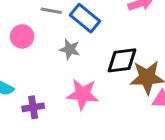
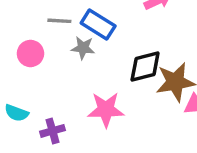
gray star: (70, 49) -> (83, 48), moved

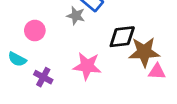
pink circle: (30, 53) -> (35, 31), moved
purple cross: (52, 131) -> (43, 77), turned 36

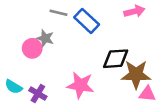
gray star: (76, 16) -> (45, 38), moved
cyan semicircle: (17, 59) -> (14, 87), moved

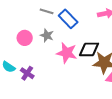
gray star: (45, 38) -> (47, 35), moved
pink star: (80, 85) -> (67, 53), moved

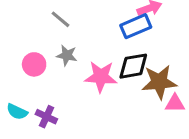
gray line: (47, 11) -> (60, 19), turned 32
blue rectangle: (68, 19) -> (136, 26), moved, turned -60

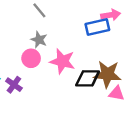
pink circle: (34, 64) -> (31, 58), moved
black diamond: (133, 66) -> (88, 78), moved

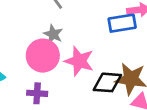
pink circle: (31, 58) -> (43, 56), size x1.5
purple cross: (14, 85) -> (37, 93), moved, turned -35

